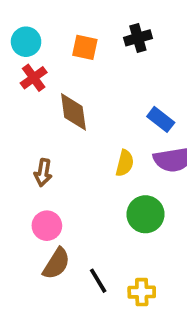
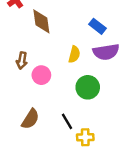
pink circle: (47, 226) -> (41, 75), moved
black line: (98, 281) -> (67, 121), moved

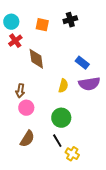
pink circle: (41, 75) -> (26, 108), moved
green circle: (88, 87) -> (61, 118), moved
yellow cross: (85, 137) -> (72, 154), turned 32

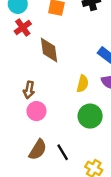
green circle: (61, 118) -> (90, 116), moved
black line: (57, 141) -> (63, 152), moved

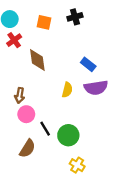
green circle: (90, 116) -> (68, 135), moved
black line: (63, 152) -> (45, 129), moved

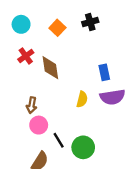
orange square: (44, 22) -> (57, 28), turned 32
red cross: (14, 40) -> (26, 56), moved
blue rectangle: (88, 64) -> (104, 72), turned 40

